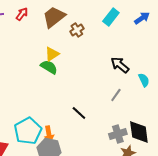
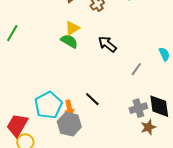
black arrow: (120, 65) -> (107, 44), moved
black line: (79, 113) -> (92, 99), moved

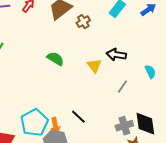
yellow triangle: (72, 28) -> (94, 66), moved, turned -35
black arrow: (107, 44) -> (116, 55), moved, turned -30

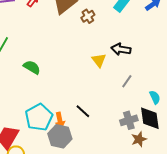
green semicircle: (55, 59) -> (32, 67), moved
cyan semicircle: (150, 72) -> (155, 97), moved

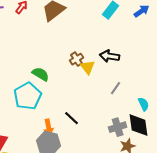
brown cross: (88, 16) -> (77, 59), moved
green semicircle: (32, 67) -> (41, 74), moved
cyan pentagon: (39, 117) -> (28, 96), moved

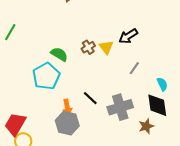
black arrow: (110, 56) -> (128, 36), turned -42
brown cross: (77, 59) -> (88, 47), moved
gray cross: (118, 127) -> (120, 107), moved, size x1.4

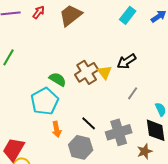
brown cross: (88, 47) -> (87, 72), size x1.6
orange arrow: (67, 107) -> (57, 129), moved
gray hexagon: (67, 123) -> (81, 147), moved

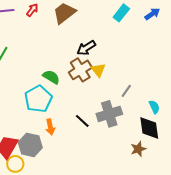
black arrow: (127, 61) -> (86, 48), moved
gray cross: (119, 132) -> (109, 114), moved
gray hexagon: (81, 147) -> (30, 145), moved

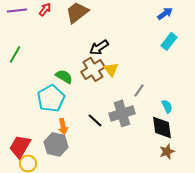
cyan rectangle: (121, 13) -> (169, 41), moved
gray hexagon: (30, 145) -> (56, 144), moved
brown star: (138, 149) -> (167, 151), moved

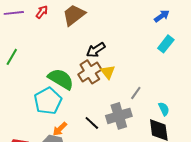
green semicircle: (64, 76) -> (61, 79), size x1.5
orange arrow: (63, 126) -> (60, 129), turned 56

